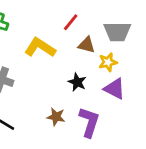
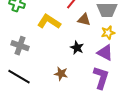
yellow star: (108, 62) -> (108, 33), moved
purple L-shape: (89, 122) -> (101, 78), moved

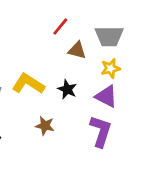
yellow L-shape: (49, 22) -> (28, 84), moved

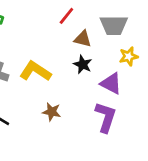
yellow star: (111, 68) -> (129, 56), moved
black star: (67, 89) -> (83, 64), moved

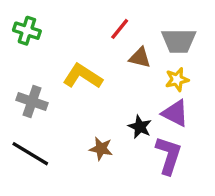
yellow star: (129, 56) -> (177, 80), moved
black star: (83, 64) -> (140, 127), moved
yellow L-shape: (35, 71) -> (83, 76), moved

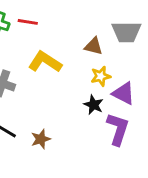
red line: (120, 29) -> (28, 22), moved, turned 60
yellow star: (177, 80) -> (101, 76), moved
brown star: (101, 149) -> (41, 139), moved, turned -30

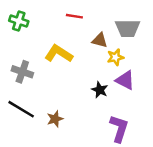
red line: (28, 22) -> (74, 16), moved
yellow star: (101, 76) -> (115, 57), moved
purple L-shape: (118, 129) -> (119, 129), moved

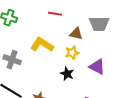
yellow star: (115, 57) -> (72, 53), moved
black star: (100, 90) -> (67, 74), moved

